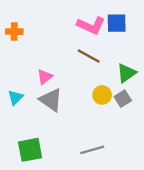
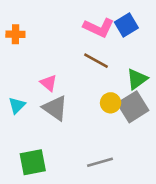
blue square: (117, 23) -> (126, 25), turned -30
pink triangle: (45, 77) -> (48, 83), turned -42
gray square: (123, 99) -> (133, 107), size x1.6

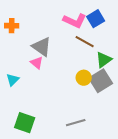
brown line: (96, 61) -> (85, 42), moved
gray triangle: (55, 108) -> (42, 47), moved
green square: (33, 162) -> (25, 123), turned 30

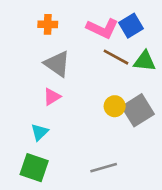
orange cross: (12, 26) -> (48, 24), moved
green triangle: (104, 60) -> (145, 61), moved, turned 42
pink triangle: (37, 63) -> (52, 97), moved, turned 48
cyan triangle: (13, 80) -> (40, 132), moved

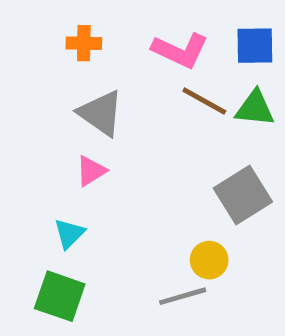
blue square: (131, 26) -> (255, 46), moved, turned 30
yellow circle: (115, 106) -> (209, 260), moved

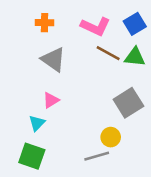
blue square: (255, 46) -> (135, 24), turned -30
pink triangle: (91, 171) -> (51, 100), moved

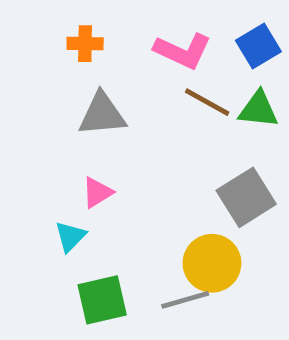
gray triangle: (53, 60) -> (102, 114), turned -40
yellow circle: (111, 137) -> (212, 263), size x1.5
green square: (32, 156) -> (102, 300), moved, turned -32

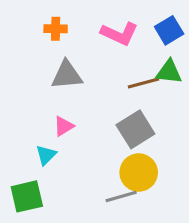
brown line: (207, 102) -> (143, 83), moved, turned -44
gray square: (246, 197) -> (135, 129), moved
green square: (102, 300) -> (27, 196), moved

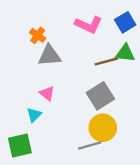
orange cross: (56, 29) -> (38, 35), moved, turned 35
pink triangle: (64, 126) -> (47, 93), turned -49

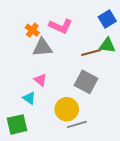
pink L-shape: (89, 25) -> (61, 26), moved
gray square: (100, 96) -> (86, 82), turned -30
cyan triangle: (34, 115) -> (29, 98), turned -40
yellow circle: (103, 128) -> (67, 109), moved

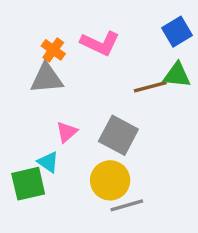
gray triangle: (42, 47) -> (47, 78), moved
pink triangle: (40, 80) -> (67, 132), turned 40
gray square: (86, 82) -> (118, 135), moved
green square: (17, 124) -> (28, 184), moved

